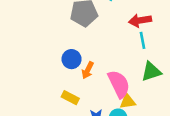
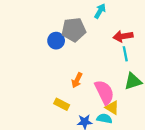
blue circle: (72, 59) -> (56, 41), moved
yellow triangle: (128, 101) -> (112, 108), turned 40

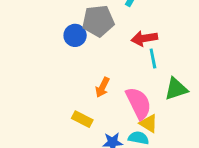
red arrow: (123, 36) -> (144, 38), moved
cyan line: (125, 54) -> (153, 58), moved

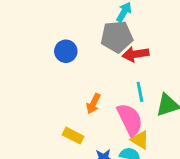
gray pentagon: (98, 21) -> (117, 37), moved
cyan line: (153, 58) -> (140, 92), moved

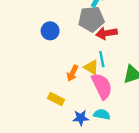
cyan line: (140, 92) -> (102, 59), moved
yellow triangle: (140, 140) -> (91, 67), moved

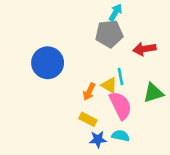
blue circle: (50, 31) -> (48, 63), moved, size x1.6
red arrow: (107, 33) -> (144, 49), moved
yellow rectangle: (56, 99) -> (88, 119), moved

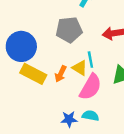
gray pentagon: (109, 34) -> (69, 30), moved
pink semicircle: (121, 105) -> (90, 87), turned 56
yellow rectangle: (88, 119) -> (33, 74), moved, size x1.5

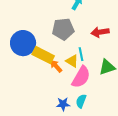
yellow rectangle: (33, 74) -> (43, 55), moved
orange arrow: (61, 74) -> (56, 66), turned 112
cyan semicircle: (90, 116) -> (81, 101), turned -80

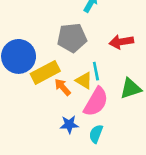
yellow rectangle: (43, 55) -> (45, 72), turned -55
blue star: (63, 104) -> (69, 124), moved

